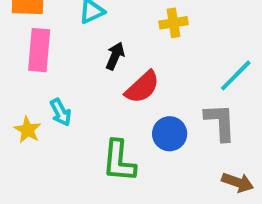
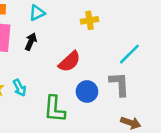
black arrow: (115, 56) -> (31, 42), moved
cyan arrow: (61, 112) -> (20, 88), moved

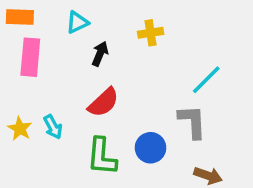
black arrow: (31, 42) -> (100, 54), moved
red semicircle: (69, 62) -> (103, 102), moved
blue circle: (87, 92) -> (151, 148), moved

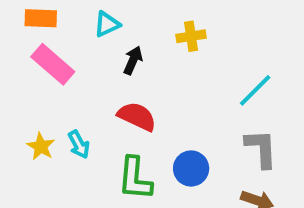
pink rectangle: (30, 57) -> (53, 64), turned -54
red semicircle: (103, 102) -> (137, 116), turned -112
gray L-shape: (192, 122) -> (261, 148), moved

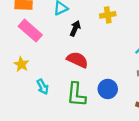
cyan arrow: (79, 144) -> (43, 87), moved
yellow star: (41, 146) -> (21, 64), moved

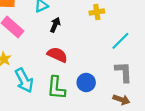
yellow cross: (108, 15) -> (97, 12), moved
cyan arrow: (43, 87) -> (24, 80), size x1.6

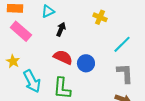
yellow cross: (97, 12) -> (100, 17), turned 32
blue circle: (86, 83) -> (86, 63), moved

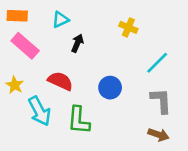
red semicircle: (63, 57) -> (60, 81), moved

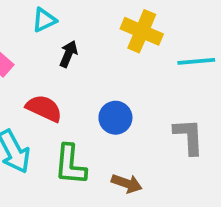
yellow cross: (128, 27) -> (142, 31), size x1.5
cyan line: (157, 63) -> (196, 61), moved, turned 40
brown arrow: (158, 135) -> (127, 183), moved

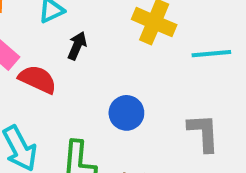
red semicircle: (44, 108) -> (38, 79), moved

